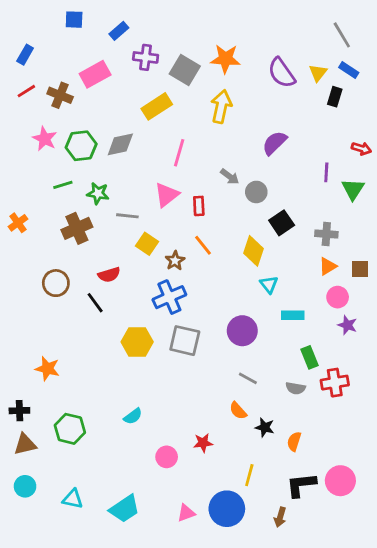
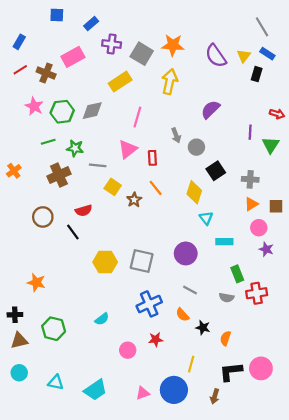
gray arrow: (230, 177) -> (176, 135), turned 32
blue cross: (169, 297) -> (149, 304), moved

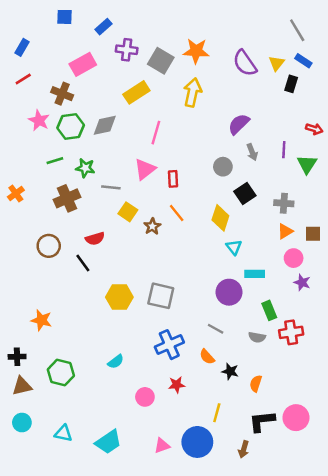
brown cross: (46, 73) -> (62, 94), moved
gray arrow: (176, 135) -> (252, 152), moved
purple circle: (186, 253) -> (229, 292), moved

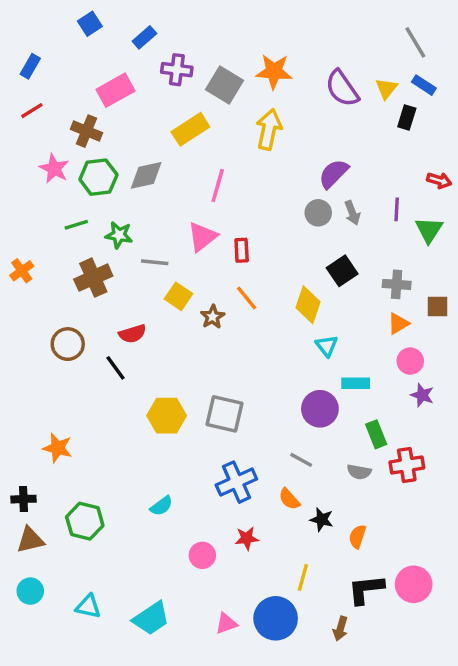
blue square: (65, 17) -> (90, 24), turned -35
gray circle: (223, 167) -> (318, 213), moved
brown square: (313, 234) -> (437, 307), moved

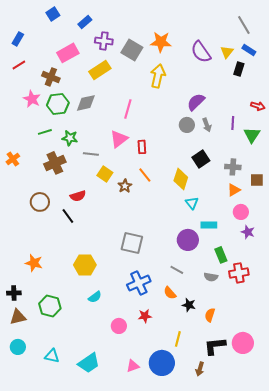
yellow rectangle: (190, 129) -> (100, 70), moved
yellow hexagon: (167, 416) -> (85, 265), moved

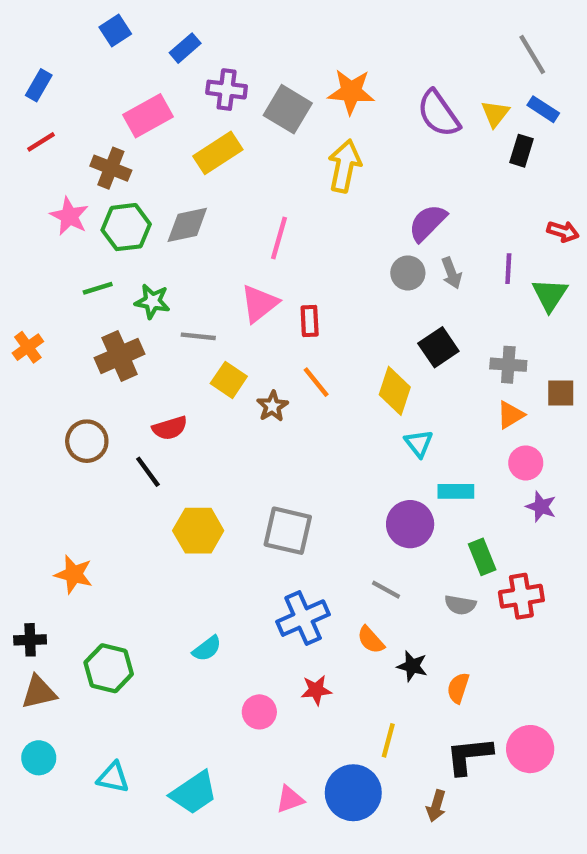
yellow hexagon: (85, 265) -> (198, 531), moved

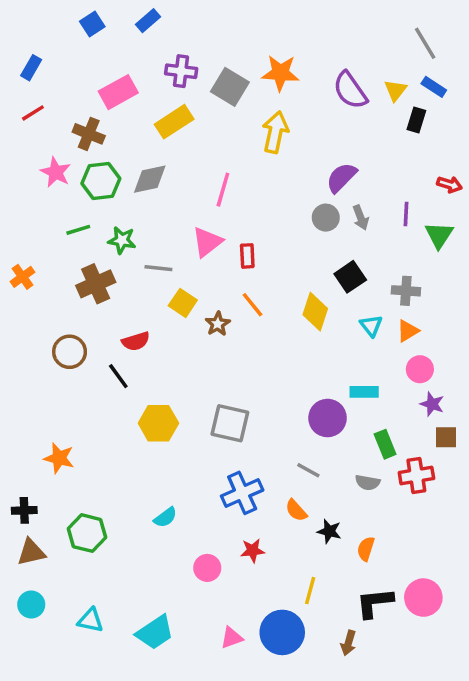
blue rectangle: (185, 48) -> (148, 21), moved
brown square: (561, 393) -> (446, 437), moved
cyan triangle: (419, 443) -> (371, 326), moved

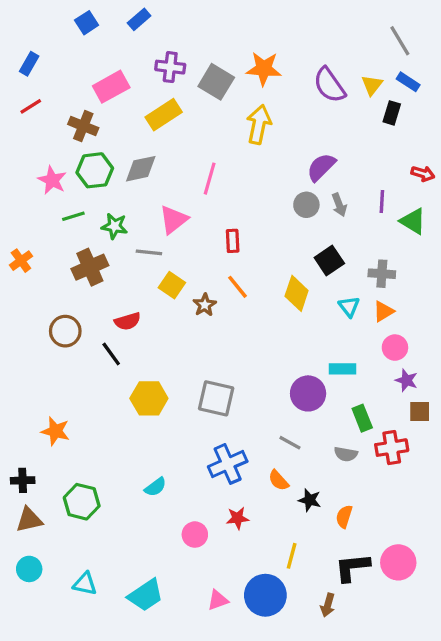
pink star: (56, 172) -> (52, 180), moved
green triangle: (439, 235) -> (413, 221), turned -32
pink triangle: (207, 242) -> (174, 220), moved

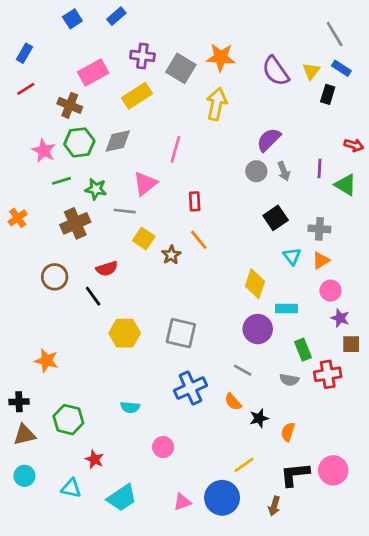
yellow diamond: (297, 293) -> (255, 284), moved
cyan semicircle: (155, 487) -> (130, 407), turned 42
black star: (310, 500) -> (259, 418), turned -30
red star: (237, 518) -> (94, 459), moved, turned 30
yellow line: (292, 556) -> (244, 465), turned 40

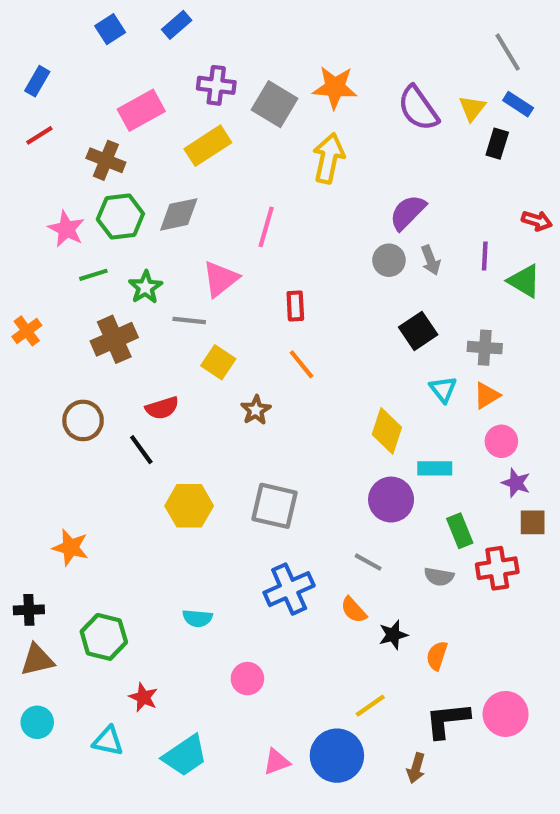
green star: (96, 189) -> (145, 287), turned 30
brown star: (171, 255) -> (256, 410), moved

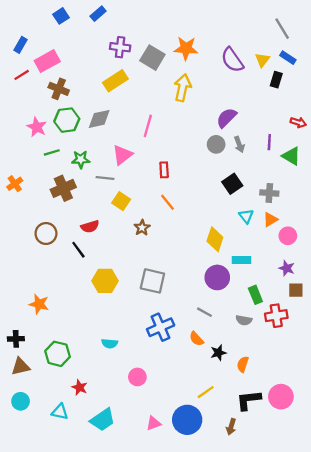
pink rectangle: (141, 110) -> (47, 61), moved
green star: (145, 287) -> (81, 159), turned 30
pink circle: (501, 441) -> (288, 236), moved

